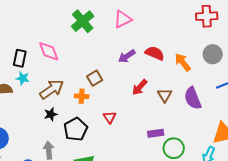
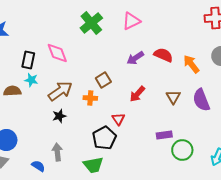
red arrow: (140, 87) -> (137, 94), moved
black pentagon: (76, 129) -> (104, 138), moved

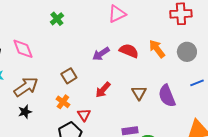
pink triangle: (131, 21) -> (117, 14), moved
green cross: (91, 23) -> (57, 19), size x0.6
orange arrow: (191, 64) -> (157, 49), moved
orange cross: (90, 98) -> (63, 102), moved, turned 32

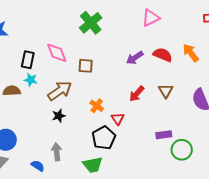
green cross: (57, 19) -> (91, 23), size x1.6
brown square: (69, 76) -> (86, 66), moved, turned 35
brown triangle: (139, 93) -> (166, 91), moved

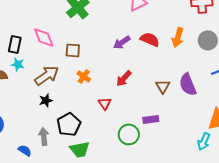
orange arrow: (191, 53) -> (178, 37), turned -126
brown triangle: (166, 91) -> (163, 86), moved
orange cross: (97, 106) -> (84, 76), moved
black pentagon: (104, 138) -> (69, 124), moved
green circle: (182, 150) -> (129, 134), moved

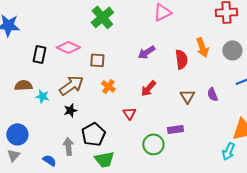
pink diamond: (44, 37) -> (68, 47), turned -45
orange arrow: (178, 37) -> (202, 47), turned -36
red semicircle: (150, 39) -> (181, 59), moved, turned 60
cyan star: (18, 64) -> (42, 96), moved
purple semicircle: (188, 84) -> (212, 94), size x0.6

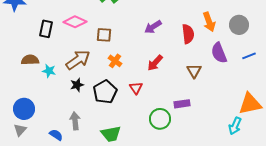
purple semicircle: (212, 94) -> (219, 53), moved, size x1.5
black pentagon: (93, 134) -> (105, 92), moved

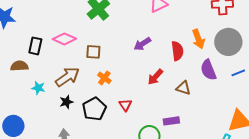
gray circle: (239, 25) -> (228, 42), size x1.4
brown semicircle: (30, 60) -> (19, 66), moved
red arrow: (155, 63) -> (155, 77), moved
brown triangle: (194, 71) -> (183, 88), turned -42

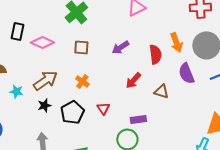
black rectangle: (35, 46) -> (17, 31), moved
brown square: (93, 52) -> (81, 47), moved
purple rectangle: (171, 121) -> (138, 119), moved

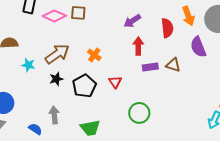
brown square: (81, 47) -> (78, 13), moved
red arrow: (133, 80) -> (138, 46), moved, turned 138
purple rectangle: (138, 119) -> (150, 67), moved

